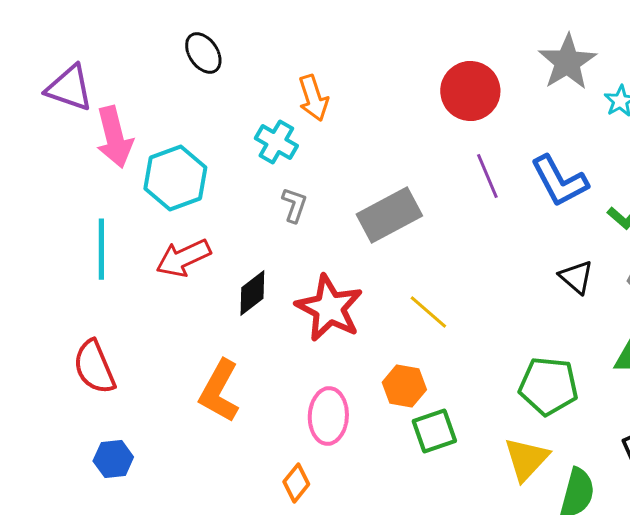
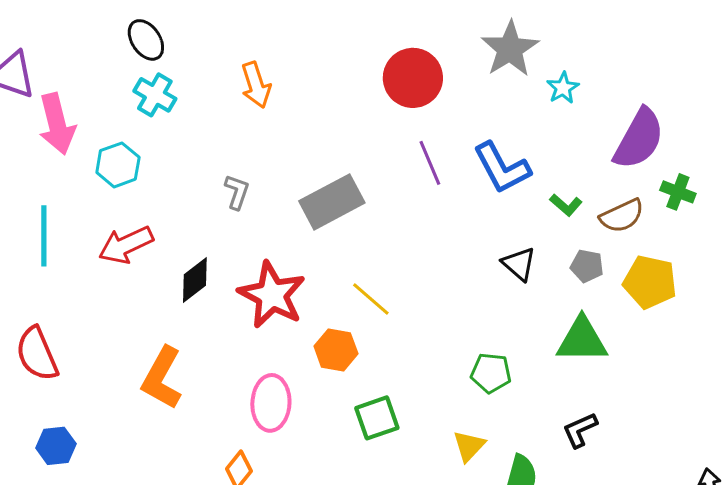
cyan cross: (276, 142) -> (155, 95), moved
cyan hexagon: (175, 178) -> (118, 165), size x0.7
orange hexagon: (404, 386) -> (336, 350), moved
green pentagon: (548, 386) -> (491, 373), size x0.7
yellow triangle: (526, 459) -> (469, 446), size x0.7

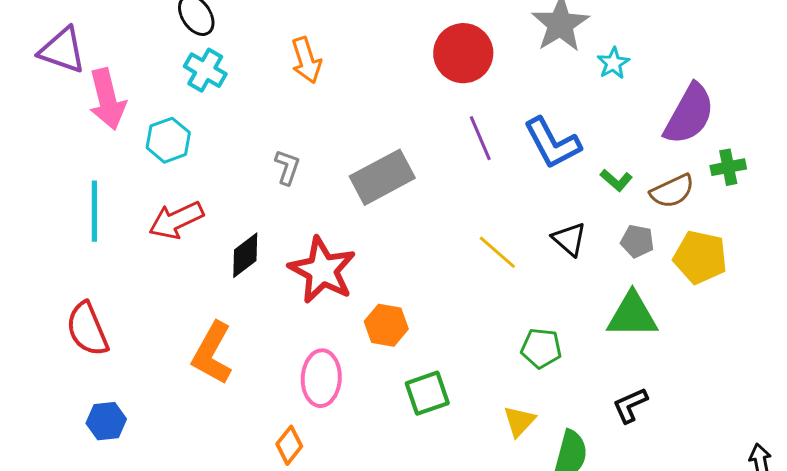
green cross: (678, 192) -> (728, 167), turned -32
yellow line: (371, 299) -> (497, 252), moved

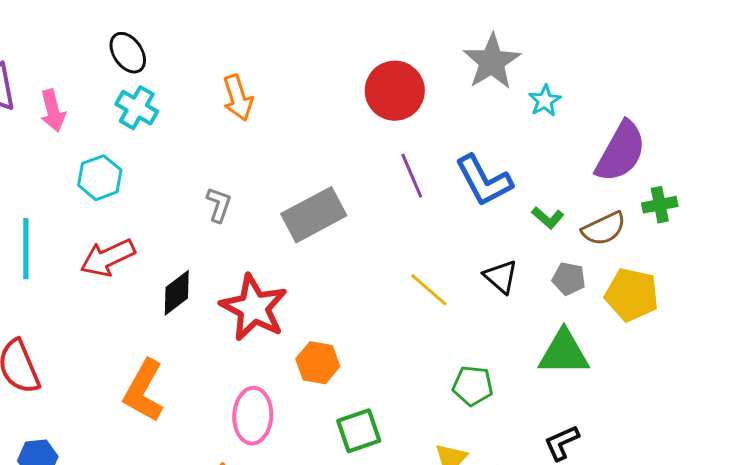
pink arrow: (107, 99) -> (53, 111), moved, size x0.7

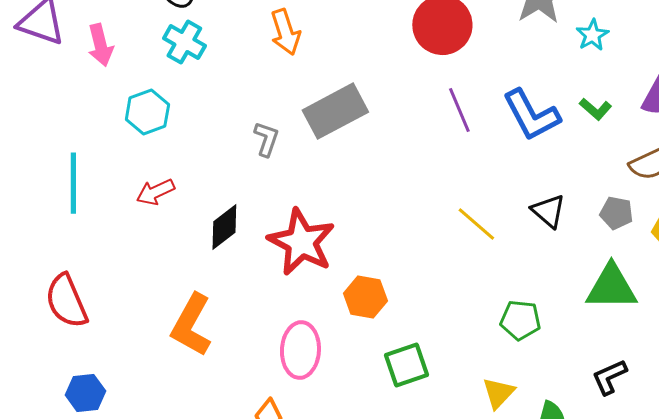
gray rectangle: (314, 215) -> (335, 111), moved
green L-shape: (548, 218) -> (595, 109), moved
red arrow: (108, 258) -> (155, 192), size x0.7

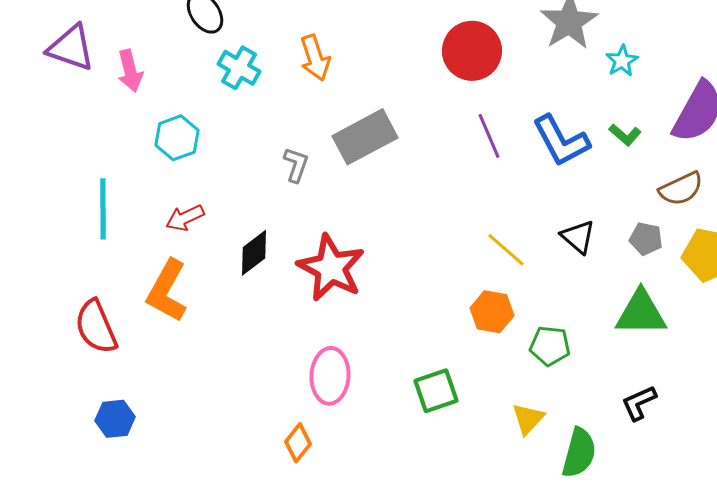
cyan cross: (184, 42) -> (239, 68), moved
orange hexagon: (365, 297) -> (492, 312), moved
orange L-shape: (191, 325) -> (167, 291), moved

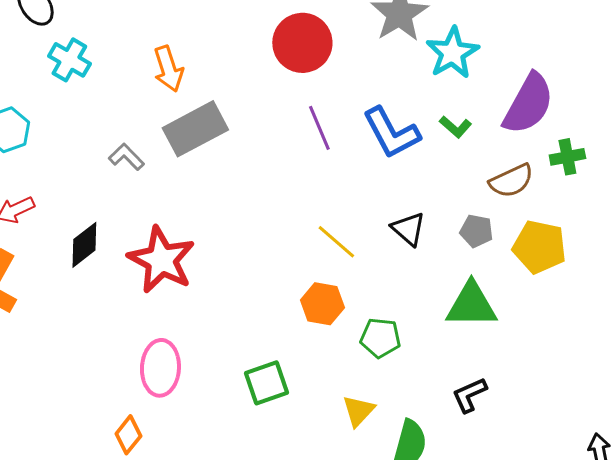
orange arrow: (315, 58) -> (168, 69), moved
cyan star: (622, 61) -> (452, 53), size x1.6
gray L-shape: (296, 165) -> (126, 157), turned -63

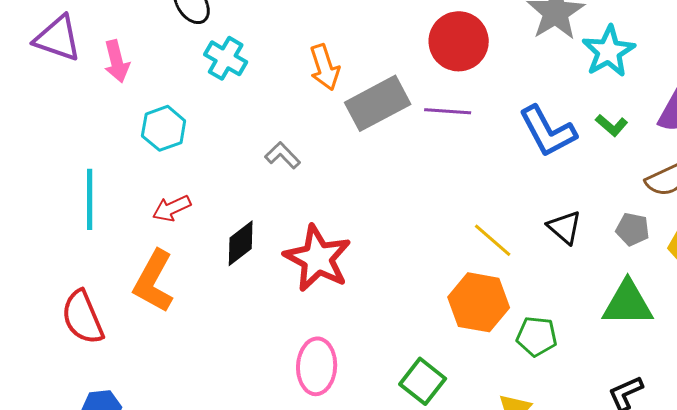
purple line: (319, 128) -> (448, 111), moved, turned -63
gray rectangle: (195, 129) -> (378, 103), moved
orange hexagon: (322, 304) -> (479, 302), size x1.4
green square: (266, 383) -> (423, 381), turned -33

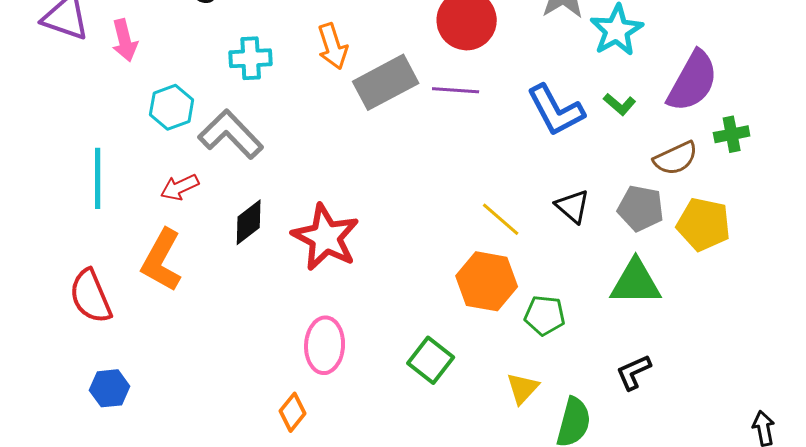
cyan cross: (226, 58) -> (251, 58), moved, turned -33
gray L-shape: (283, 155) -> (231, 134), moved, size x1.8
gray pentagon: (633, 229) -> (641, 208), size x1.4

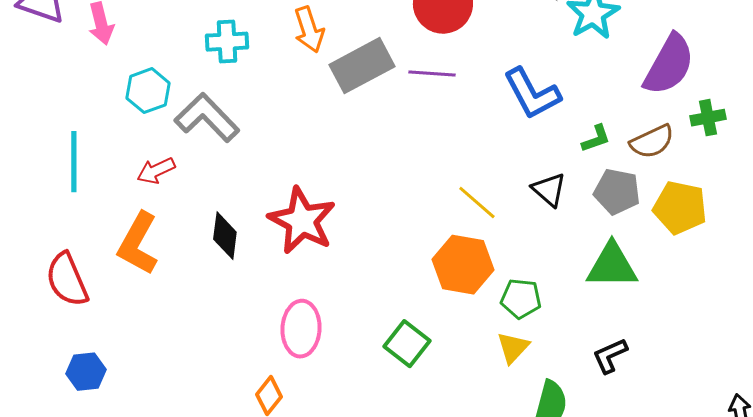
green L-shape: (620, 104) -> (596, 139), moved, turned -60
black diamond: (249, 222) -> (225, 236), moved, turned -45
yellow triangle: (523, 388) -> (513, 348), moved

